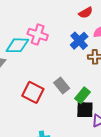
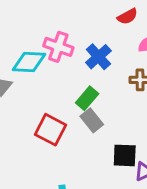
blue cross: (79, 41) -> (98, 57), moved
green rectangle: (82, 95) -> (87, 98), moved

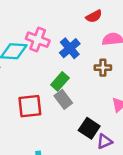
red square: (51, 130) -> (30, 106), turned -35
black square: (125, 155) -> (89, 128), turned 30

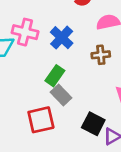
red square: (30, 106) -> (41, 120), moved

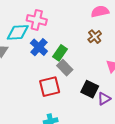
blue cross: (62, 38) -> (39, 47), moved
brown cross: (101, 55) -> (95, 37), turned -32

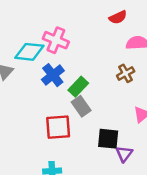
black square: (90, 89) -> (108, 139), turned -30
purple triangle: (104, 99) -> (124, 154), turned -32

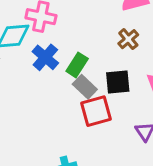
red square: (58, 127) -> (96, 111), moved
black square: (108, 139) -> (118, 82), moved

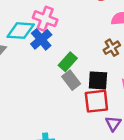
blue cross: (45, 57) -> (41, 39), moved
red square: (96, 111) -> (96, 101), moved

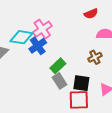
pink cross: (45, 19) -> (42, 29), turned 30

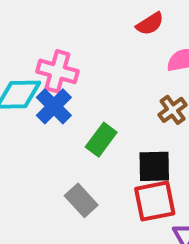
pink cross: (42, 29) -> (57, 71), turned -30
gray rectangle: (59, 81) -> (81, 200), moved

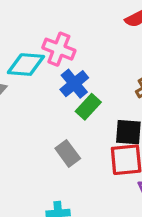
blue cross: (54, 106) -> (74, 84), moved

